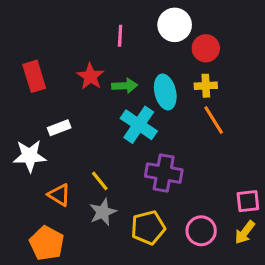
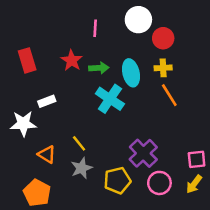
purple cross: (164, 173) -> (143, 153), moved, turned 36

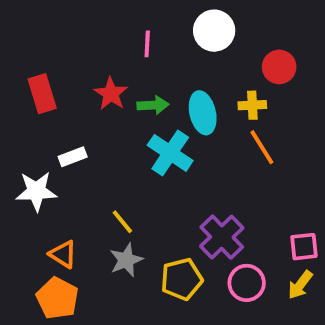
red circle: (163, 38) -> (279, 67), moved
orange triangle: (47, 154) -> (63, 254), moved

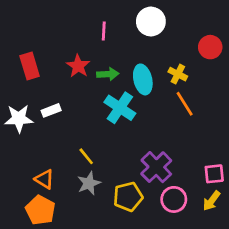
red circle: (279, 67) -> (210, 47), moved
yellow cross: (252, 105) -> (178, 74), turned 30
white star: (36, 191) -> (19, 119), moved

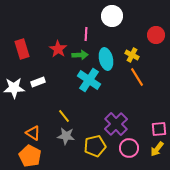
pink line: (104, 31) -> (86, 34), moved
gray star: (89, 183) -> (66, 136), turned 30

